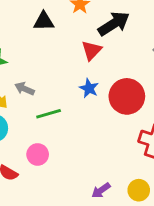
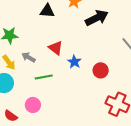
red triangle: (92, 50) -> (56, 48), moved, turned -42
red circle: (127, 96) -> (101, 70), size x0.6

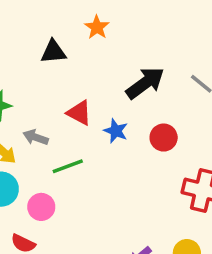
black arrow: (97, 18) -> (145, 83), moved
pink circle: (33, 105) -> (41, 207), moved

